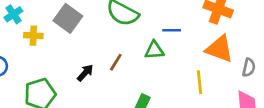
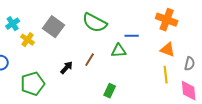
yellow cross: (33, 36) -> (28, 40), turned 32
orange triangle: (220, 49) -> (168, 50), size x0.7
yellow line: (200, 82) -> (166, 75), moved

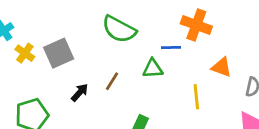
orange cross: (167, 20) -> (196, 25), moved
gray square: (54, 27) -> (59, 53), moved, turned 30
yellow line: (166, 75) -> (196, 97), moved

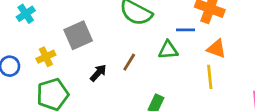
yellow cross: (25, 53) -> (46, 57), moved, turned 30
orange triangle: (222, 67) -> (216, 49), moved

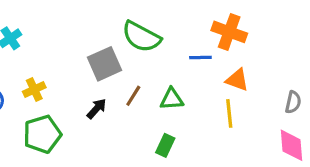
gray square: (78, 35) -> (105, 64), moved
green triangle: (168, 50) -> (172, 99), moved

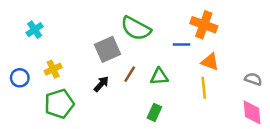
gray semicircle: (293, 102) -> (253, 79), turned -84

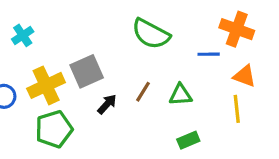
gray square: (107, 49) -> (87, 71), moved
yellow cross: (53, 69) -> (46, 85), size x1.6
green rectangle: (154, 112) -> (188, 140), moved, turned 42

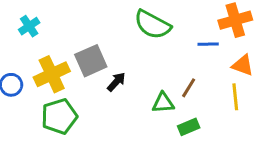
orange cross: (237, 29) -> (235, 20), turned -36
brown line: (143, 92) -> (189, 88), moved
green triangle: (180, 95) -> (163, 103), moved
black arrow: (107, 104) -> (116, 82), moved

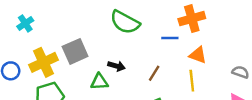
black arrow: (116, 82) -> (116, 66), moved, turned 63
green triangle: (163, 103) -> (99, 82), moved

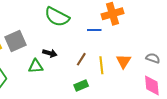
orange triangle: (198, 55) -> (124, 61), moved, turned 42
yellow line: (192, 81) -> (101, 65), moved

